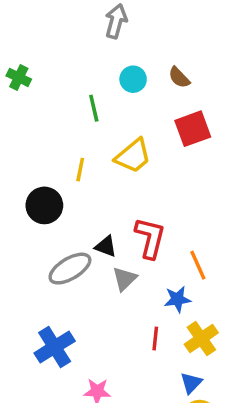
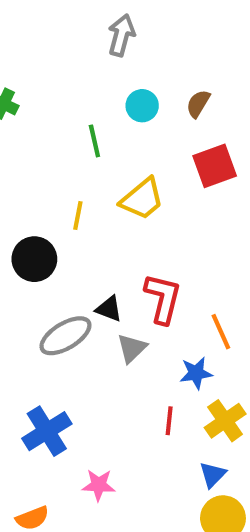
brown semicircle: (179, 77) -> (198, 104), turned 75

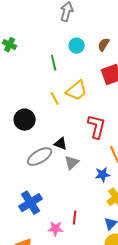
yellow line: (78, 216) -> (55, 99), moved, turned -40
red L-shape: (163, 298) -> (97, 127), moved
red line: (169, 421) -> (75, 218), moved

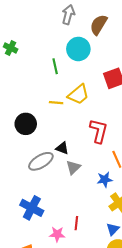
brown semicircle: (104, 45) -> (99, 25), moved, size x1.5
cyan circle: (77, 46) -> (78, 49), size x1.5
yellow line: (55, 99) -> (56, 103), turned -56
blue cross: (31, 203) -> (32, 208), turned -30

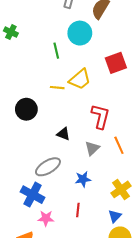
gray ellipse: (41, 161) -> (48, 167), moved
gray triangle: (73, 167) -> (92, 148), moved
blue star: (105, 180) -> (83, 179), moved
pink star: (57, 234) -> (46, 218), moved

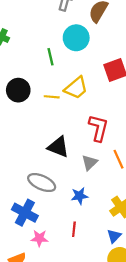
black circle: (26, 109) -> (18, 90), moved
black triangle: (63, 134) -> (58, 147), size x1.5
gray ellipse: (48, 167) -> (42, 183), turned 55

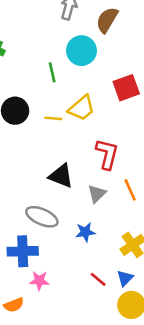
blue cross: (25, 213) -> (23, 251), turned -30
red line: (74, 229) -> (98, 279), moved, turned -56

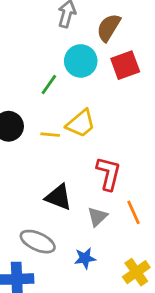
green line: (52, 72) -> (49, 85), turned 48
red square: (126, 88) -> (125, 65), moved

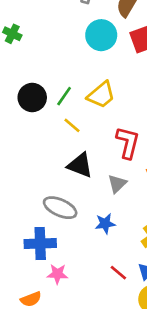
green line: (49, 85) -> (64, 96), moved
yellow line: (50, 135) -> (72, 125), moved, turned 36

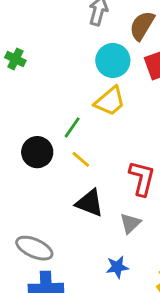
yellow trapezoid: (101, 95) -> (110, 101), moved
black circle: (32, 98) -> (37, 152), moved
gray ellipse: (60, 208) -> (34, 248), moved

